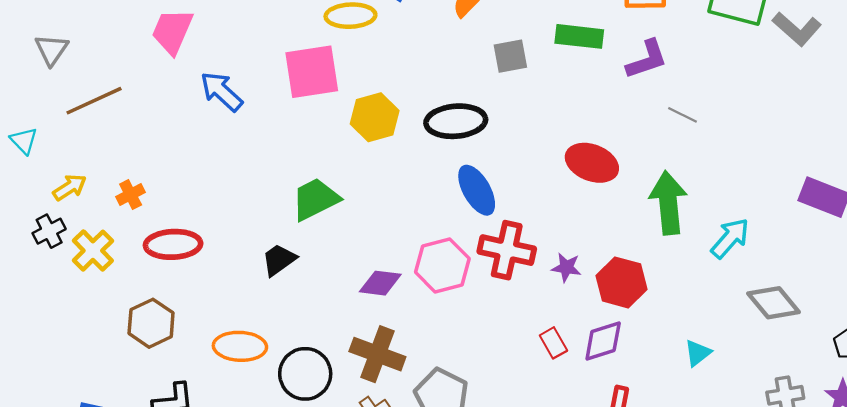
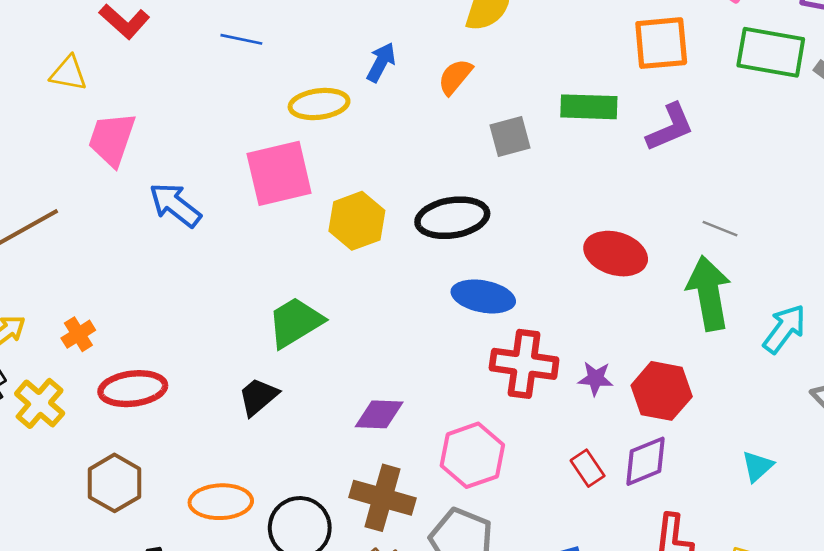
gray line: (682, 115) -> (720, 229), moved
blue ellipse: (477, 190) -> (483, 296), turned -45
pink hexagon: (442, 265) -> (472, 455), moved

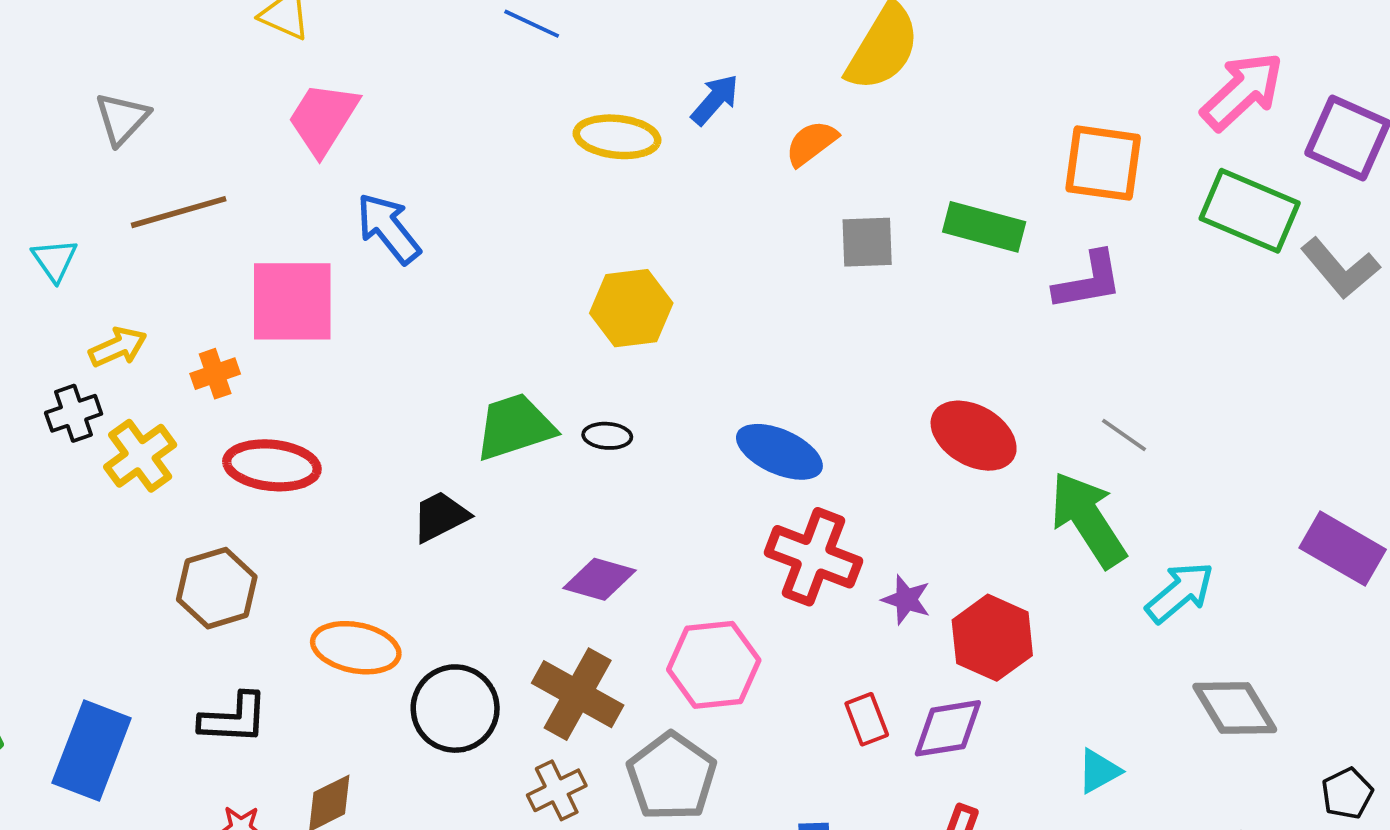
pink square: (279, 173) -> (292, 301), moved
black ellipse: (452, 218) -> (607, 436), moved, size x0.5
green arrow: (709, 293) -> (1088, 519), turned -36

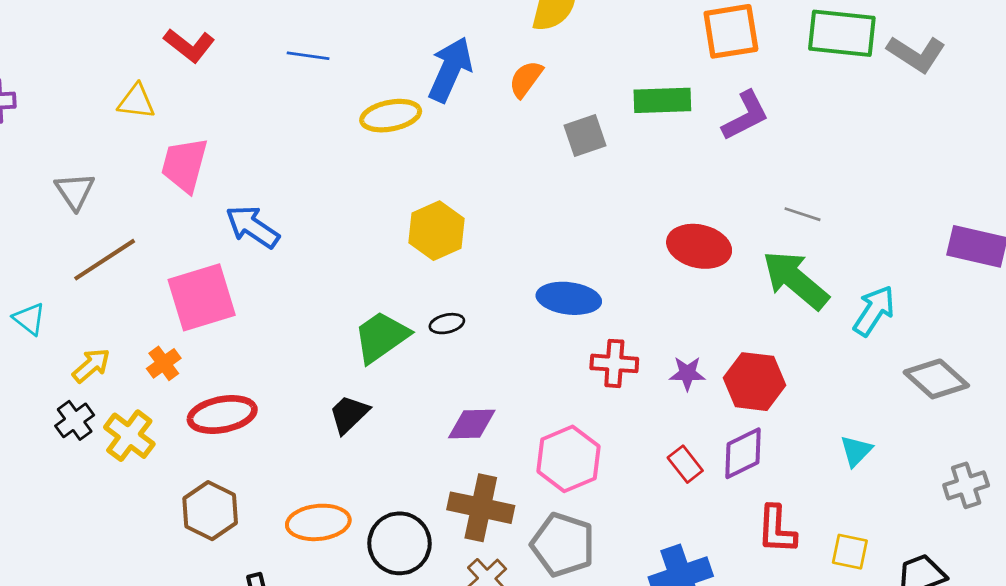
blue arrow: (715, 100) -> (450, 69), size x1.6
gray triangle: (122, 119) -> (75, 191), moved
red cross: (814, 557) -> (614, 363), size x0.7

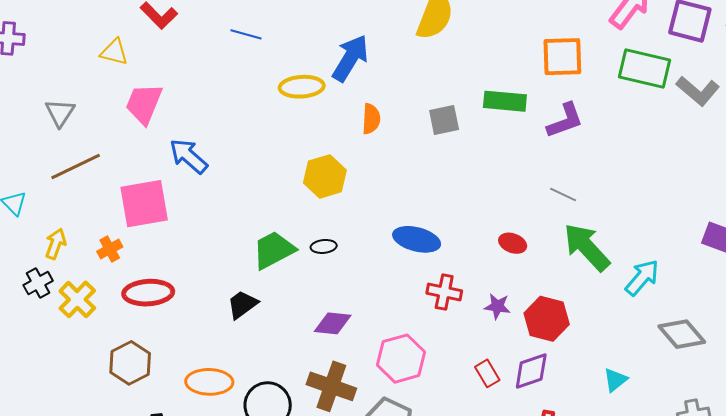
orange semicircle: (526, 79) -> (371, 119), moved, turned 140
gray line: (802, 214) -> (563, 195), moved
red ellipse: (699, 246) -> (513, 243), moved, size x0.6
yellow arrow: (91, 365) -> (56, 244), turned -36

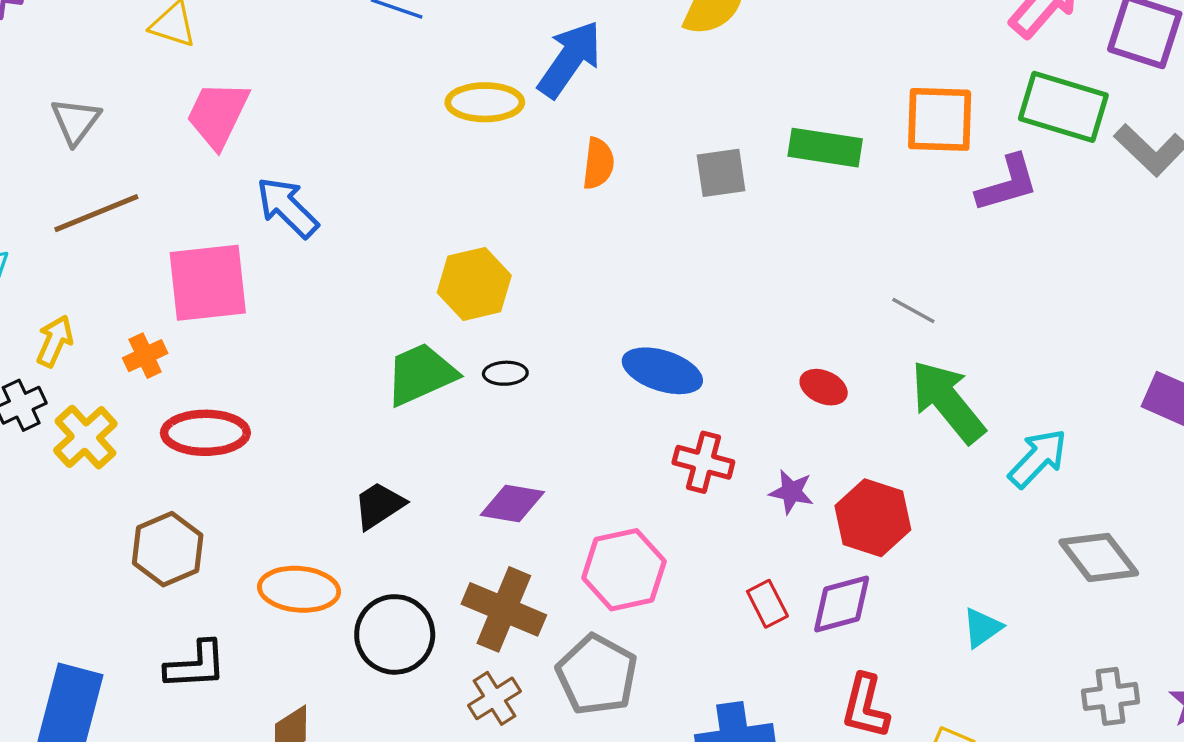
orange square: (562, 57) -> (940, 119), moved
purple L-shape: (565, 121) -> (1007, 183), moved
yellow hexagon: (325, 176) -> (474, 284), moved
black trapezoid: (242, 304) -> (379, 505), moved

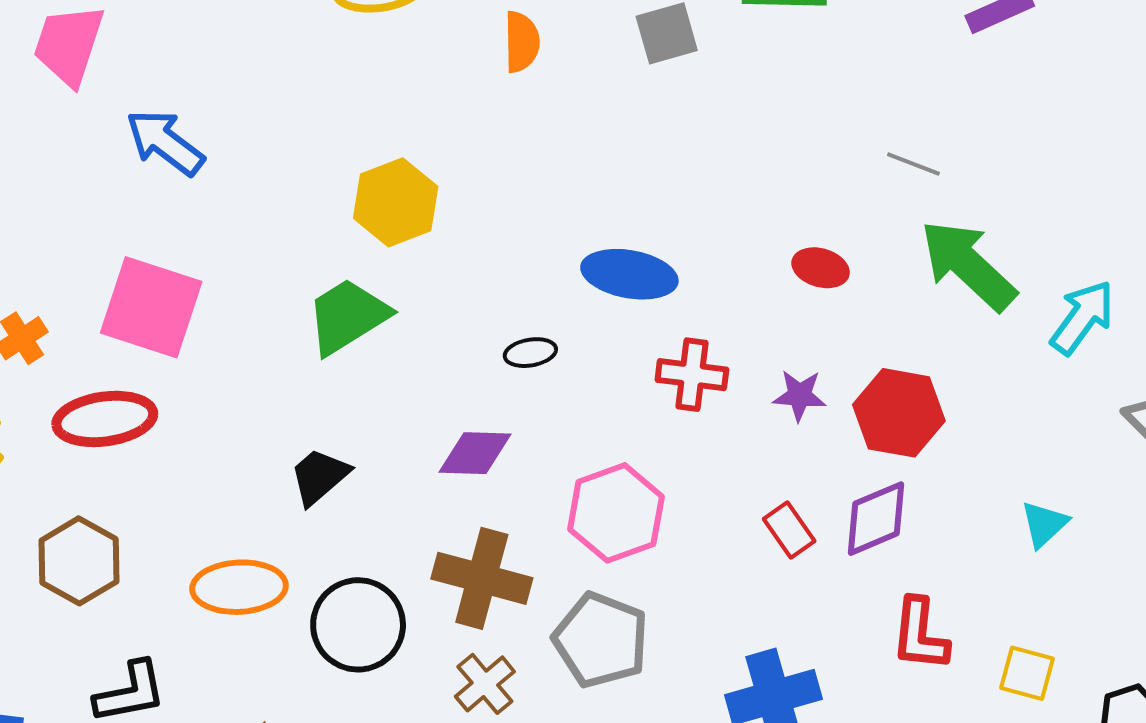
pink square: (208, 283) -> (151, 307), moved, turned 32
black ellipse: (505, 373) -> (530, 353), moved

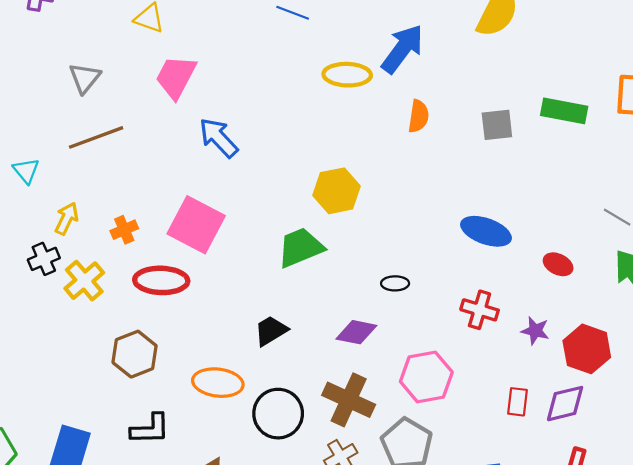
blue ellipse: (629, 274) -> (486, 231), moved
red rectangle: (789, 530) -> (517, 402), turned 32

